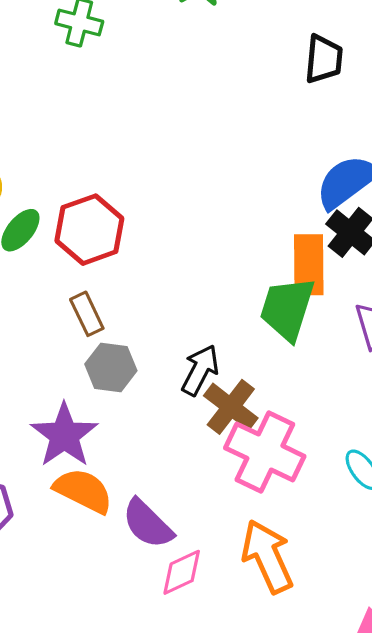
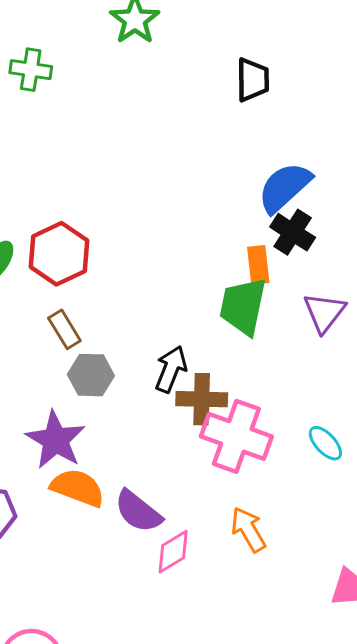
orange rectangle: (309, 265) -> (258, 265), size x0.7
brown cross: (231, 407) -> (202, 399), turned -30
orange arrow: (267, 556) -> (248, 529), size x0.7

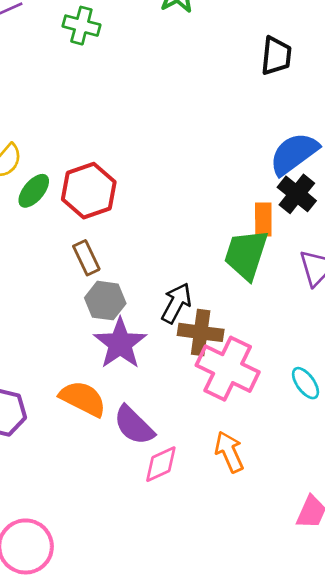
purple star: (56, 440) -> (120, 343), moved

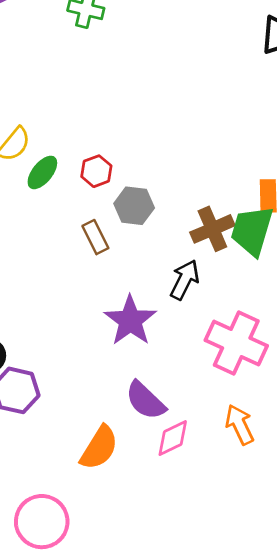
red hexagon: (89, 191) -> (96, 171), size x0.6
gray hexagon: (105, 301) -> (134, 206), moved
brown cross: (201, 332) -> (212, 229), moved, turned -30
orange semicircle: (83, 399) -> (99, 448), moved, turned 96

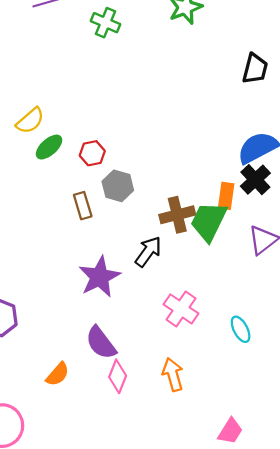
pink cross: (236, 343) -> (181, 309), size x0.7
pink diamond: (173, 438) -> (118, 376), turned -52
orange semicircle: (99, 448) -> (58, 374), size x0.7

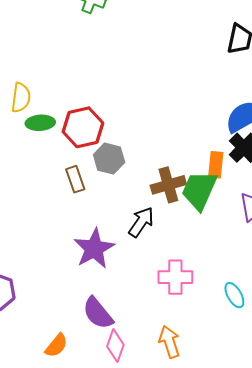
yellow semicircle: (30, 121) -> (21, 98), turned -40
green ellipse: (49, 147) -> (40, 123), turned 40
red hexagon: (92, 153) -> (83, 127), size x1.6
pink cross: (181, 309) -> (175, 277), turned -32

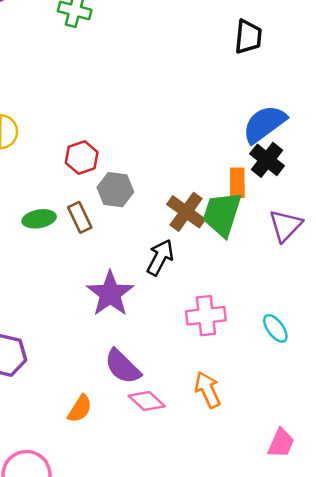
green ellipse: (40, 123) -> (39, 219), moved
red hexagon: (83, 127) -> (82, 158), size x0.7
brown cross: (168, 185) -> (186, 212), turned -32
pink diamond: (115, 346) -> (147, 401), turned -60

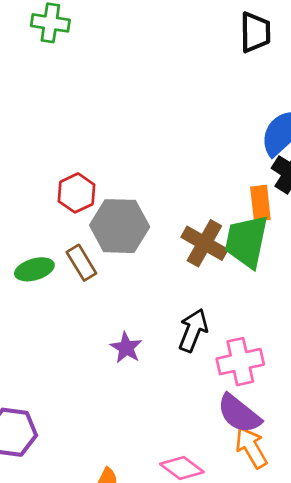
gray hexagon: (115, 190) -> (120, 226), size x1.4
black arrow: (160, 257) -> (193, 330), moved
purple star: (110, 294) -> (126, 348), size x0.6
purple semicircle: (123, 367) -> (239, 414), moved

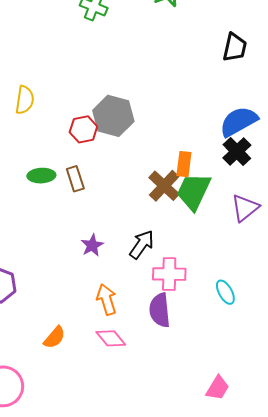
orange rectangle: (260, 203) -> (184, 164), moved
gray hexagon: (120, 226) -> (113, 116), moved
purple semicircle: (239, 414) -> (160, 310), turned 32
orange arrow: (251, 448) -> (107, 300), moved

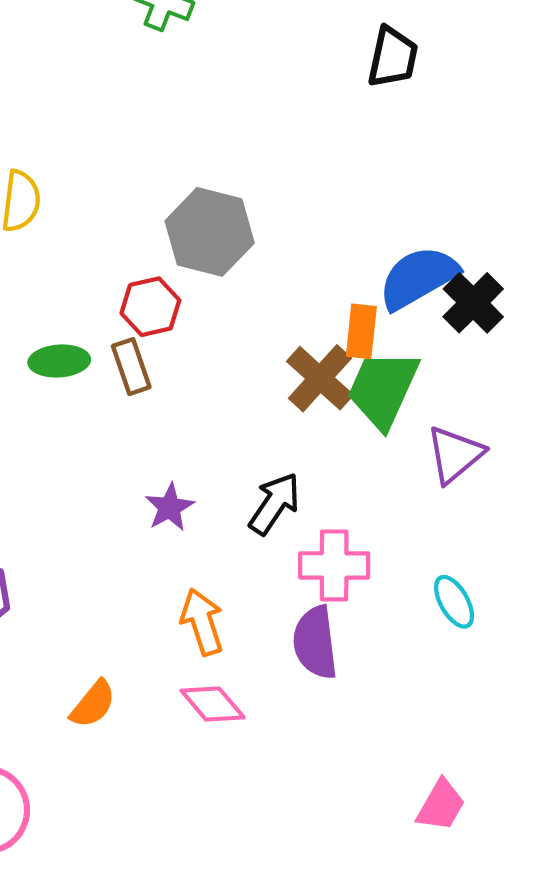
black trapezoid: (235, 47) -> (393, 57), moved
blue semicircle: (239, 121) -> (418, 278), moved
red hexagon: (83, 129) -> (150, 307), moved
purple triangle: (245, 208) -> (455, 455), moved

